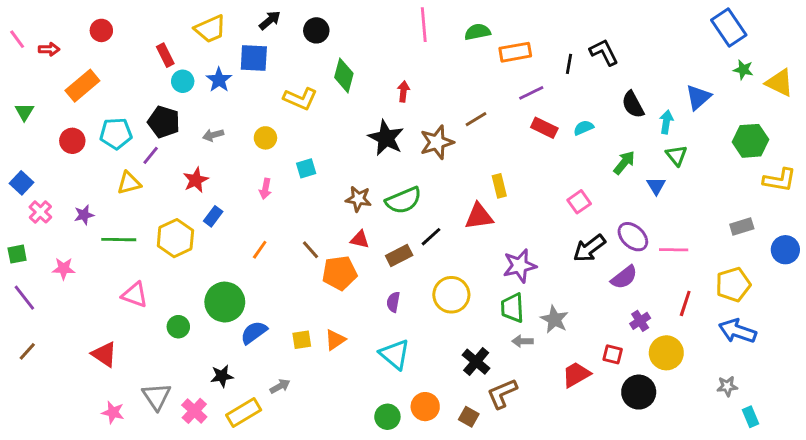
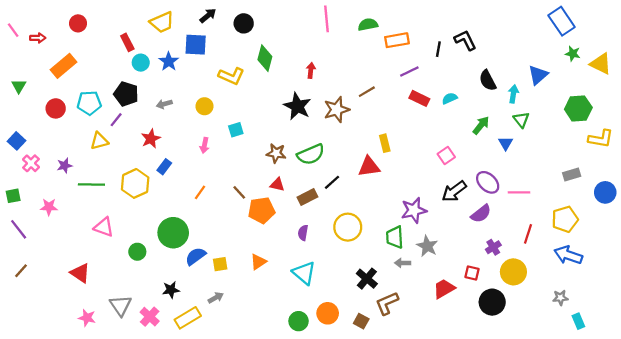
purple star: (520, 266) -> (414, 210), moved
yellow square: (302, 340) -> (220, 264), moved

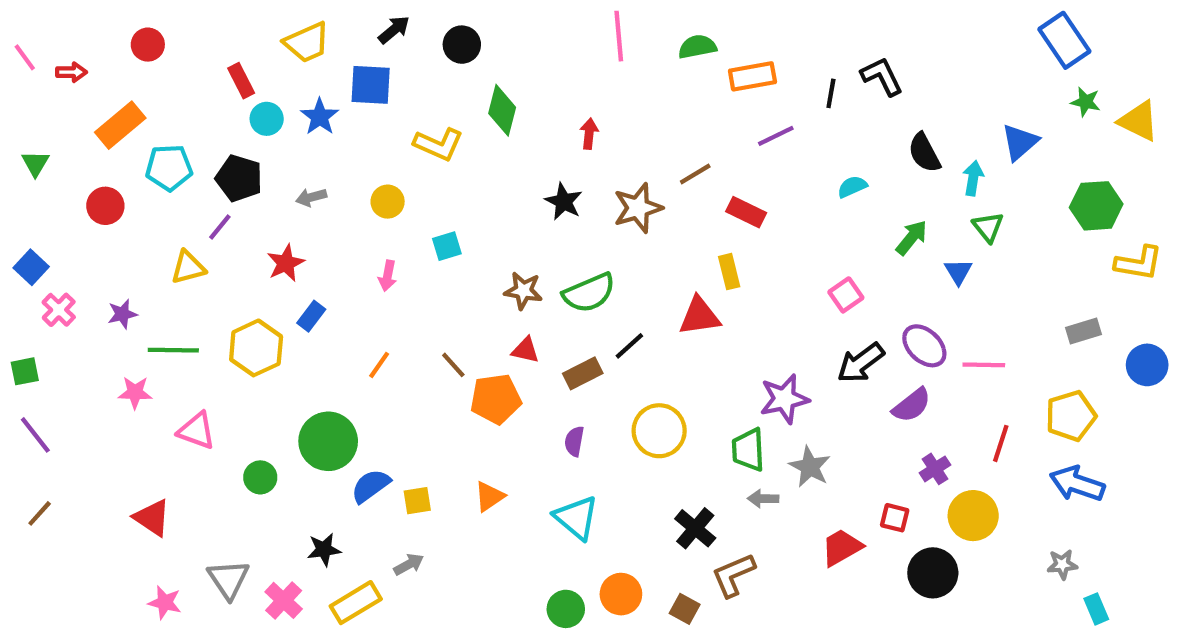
red rectangle: (419, 98) -> (746, 212), moved
cyan pentagon: (89, 103) -> (169, 168), moved
black star: (297, 106) -> (564, 202), size x0.7
pink star: (49, 207) -> (135, 393), moved

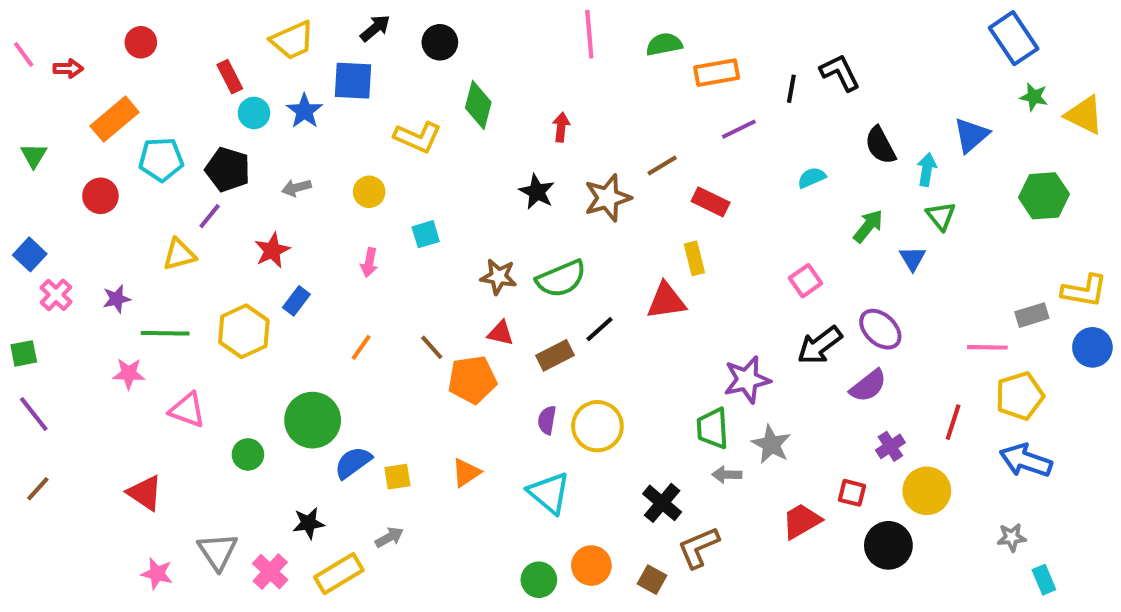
yellow L-shape: (1139, 263) -> (1084, 291), moved
pink line: (984, 365) -> (987, 347), moved
yellow circle: (659, 431) -> (597, 426), moved

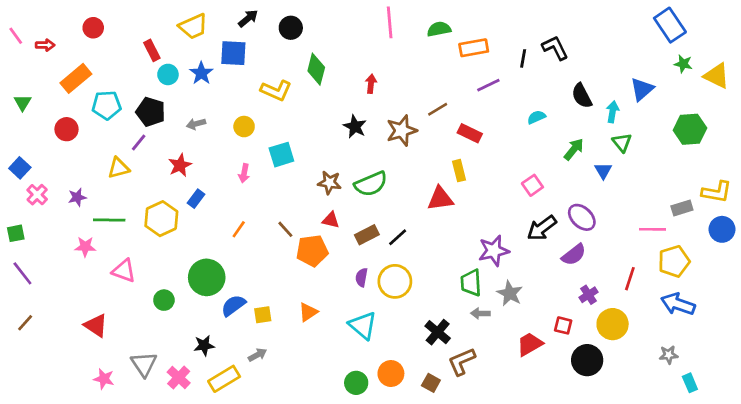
cyan square: (426, 234) -> (281, 155), size x1.4
black line: (599, 329) -> (398, 237), moved

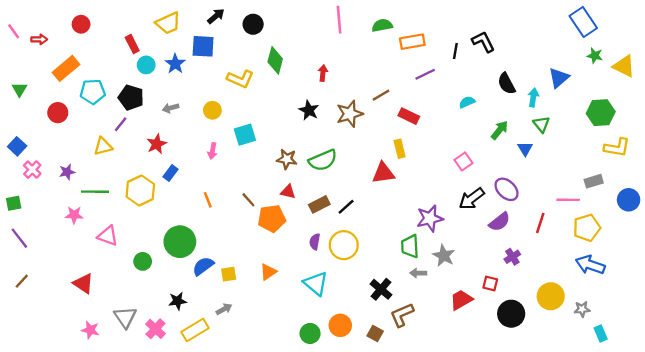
yellow L-shape: (717, 192) -> (617, 147), moved
orange line: (239, 229) -> (208, 200), turned -56
red line: (630, 279) -> (540, 223), moved
yellow circle: (613, 324) -> (551, 296), moved

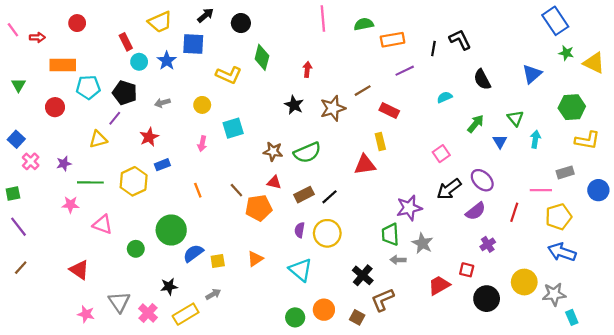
orange rectangle: (66, 68) -> (63, 65), turned 40
cyan arrow: (533, 97) -> (535, 139), moved
blue rectangle: (171, 173) -> (162, 165), turned 32
gray star: (582, 309) -> (554, 294), size x1.5

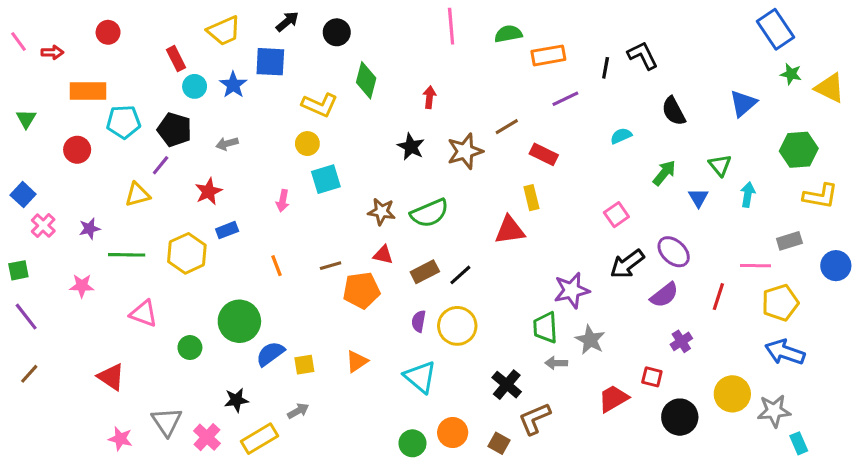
yellow circle: (202, 105) -> (307, 144), moved
brown line: (236, 190) -> (331, 266), turned -64
pink star: (70, 205) -> (82, 286), moved

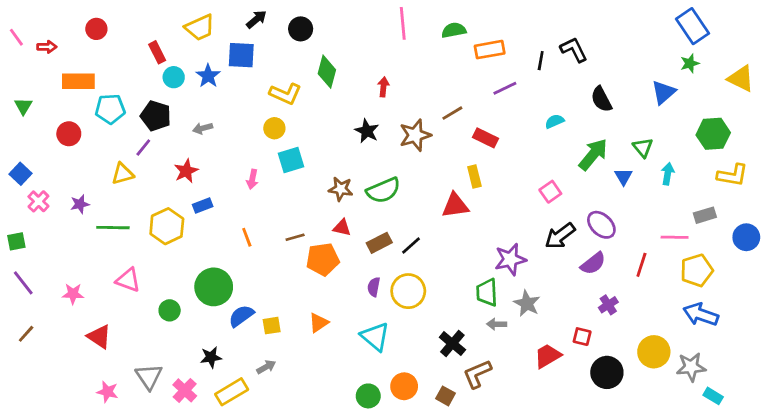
green star: (791, 74) -> (690, 63), moved, turned -30
green arrow: (664, 173) -> (593, 154), size x1.4
pink star: (82, 286) -> (73, 294), moved
cyan rectangle: (799, 443) -> (713, 396), turned -36

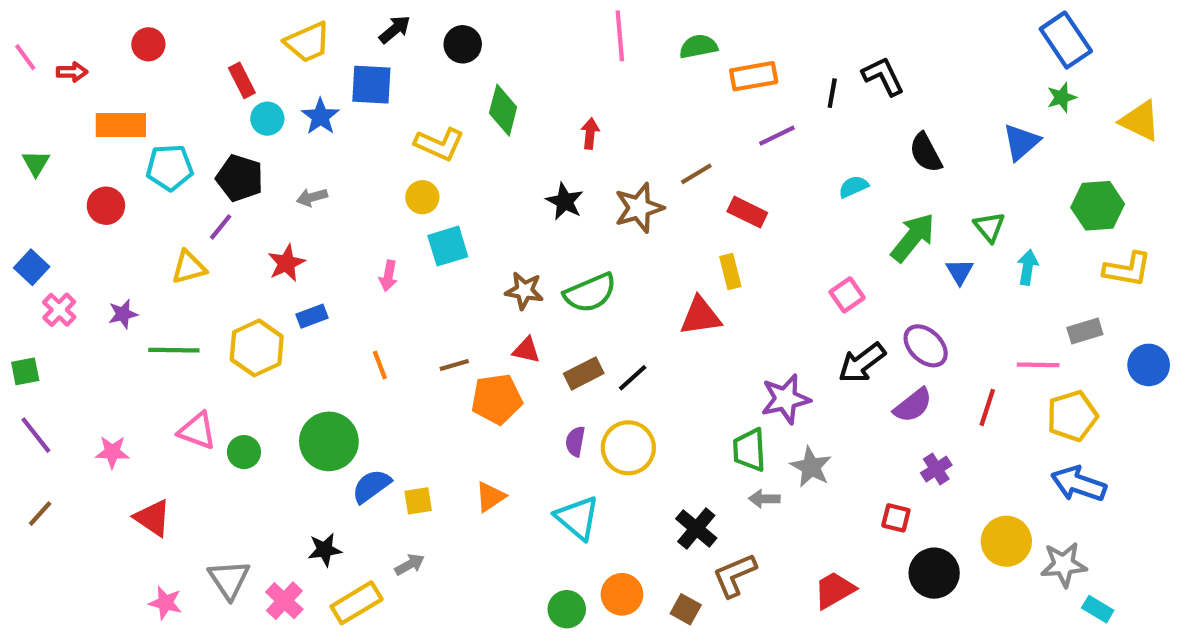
green circle: (170, 310) -> (244, 452), moved
red trapezoid: (548, 356) -> (834, 590), moved

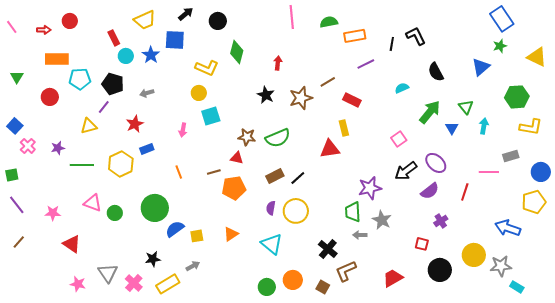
red arrow: (72, 72) -> (44, 30), moved
red triangle: (526, 350) -> (237, 158), moved
yellow pentagon: (1072, 416) -> (534, 202), moved

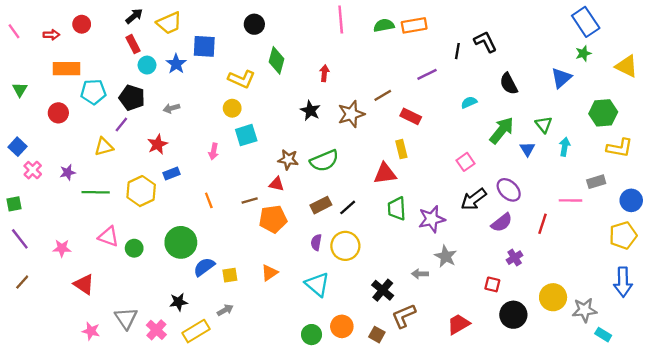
black arrow: (186, 14) -> (134, 16), moved
orange rectangle: (355, 36) -> (414, 25), moved
green trapezoid: (353, 212) -> (397, 209), moved
blue arrow: (508, 228) -> (623, 282), moved, turned -110

